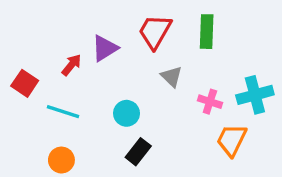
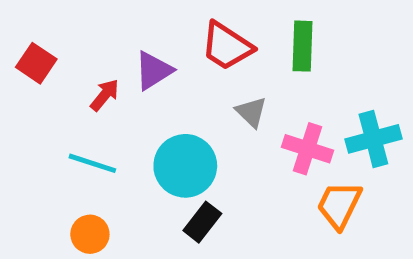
red trapezoid: (155, 32) -> (227, 46), turned -87
red square: (25, 83) -> (36, 63), moved
pink cross: (210, 102) -> (307, 149), size x1.4
cyan circle: (127, 113) -> (185, 166), size x1.6

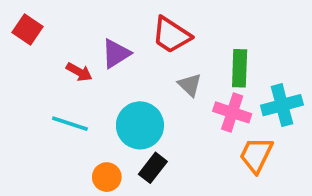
green rectangle: (303, 46) -> (240, 68), moved
red square: (36, 63) -> (27, 30), moved
red arrow: (105, 95) -> (79, 72), turned 80
orange circle: (90, 234) -> (107, 177), moved

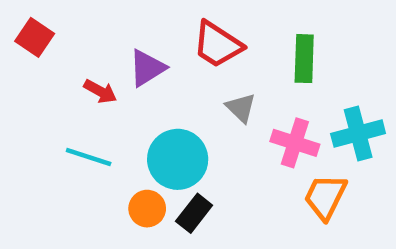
green rectangle: (240, 68) -> (304, 59), moved
orange circle: (107, 177) -> (147, 209), moved

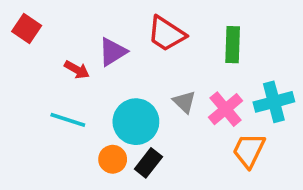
gray triangle: (241, 108) -> (184, 102), moved
pink cross: (295, 143) -> (226, 109), turned 32

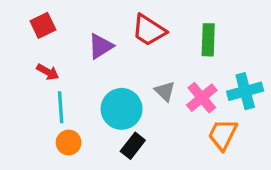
red square: (27, 28) -> (43, 25), moved, turned 30
red arrow: (77, 70) -> (48, 72), moved
cyan line: (68, 120) -> (61, 107), turned 68
orange circle: (113, 159) -> (69, 143), moved

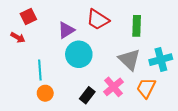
red arrow: (48, 72) -> (18, 37), moved
gray triangle: (165, 91) -> (129, 60), moved, size x1.6
pink cross: (202, 98) -> (113, 87), moved
cyan circle: (122, 109) -> (79, 54), moved

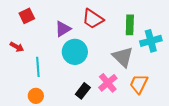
red arrow: (18, 37) -> (17, 47), moved
cyan cross: (161, 60) -> (151, 41), moved
orange circle: (45, 93) -> (36, 96), moved

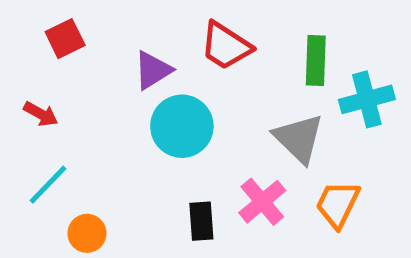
cyan line: (38, 67) -> (48, 185), moved, turned 48
black rectangle: (83, 91) -> (201, 221), turned -42

